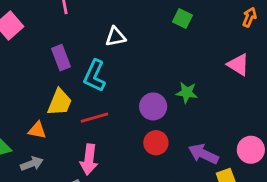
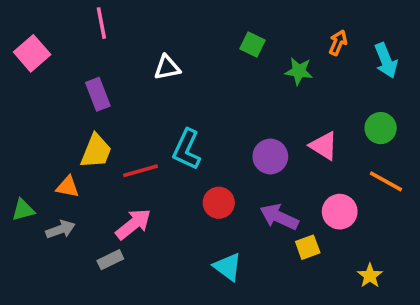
pink triangle: (238, 65) -> (324, 146), moved
cyan L-shape: (95, 76) -> (187, 149), moved
green star: (187, 93) -> (299, 71), moved
purple circle: (153, 106) -> (270, 157), moved
pink arrow: (89, 159) -> (133, 224), turned -136

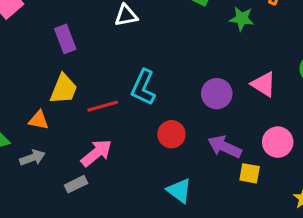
yellow square: (308, 247) -> (250, 173), turned 30

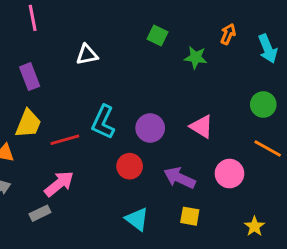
pink triangle: (264, 84) -> (202, 127), moved
purple circle: (217, 94) -> (150, 128), moved
yellow square: (250, 173) -> (190, 216), moved

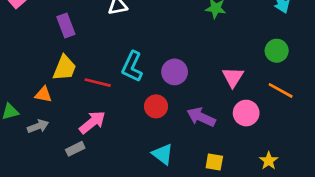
pink triangle: (202, 127) -> (233, 77), moved, turned 30
red line: (65, 140) -> (98, 83), turned 30
yellow square: (190, 216) -> (214, 162), moved

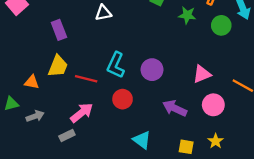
green circle: (277, 51) -> (221, 25), moved
pink triangle: (233, 77) -> (202, 74), turned 36
orange triangle: (43, 94) -> (32, 82), moved
red circle: (156, 106) -> (123, 99), moved
yellow star: (269, 161) -> (216, 141), moved

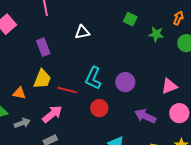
pink arrow: (82, 113) -> (52, 114), moved

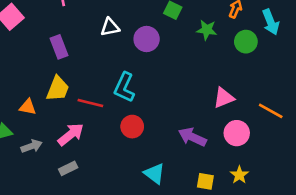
purple circle: (125, 82) -> (147, 39), moved

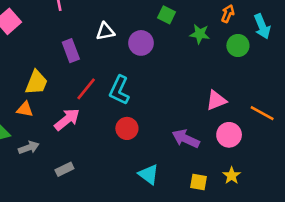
purple rectangle: (59, 47) -> (71, 51), moved
yellow trapezoid: (58, 89) -> (36, 83), moved
red line: (90, 103) -> (86, 89), moved, turned -65
pink arrow: (71, 134) -> (67, 119), moved

